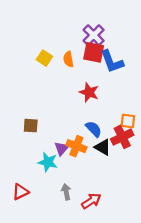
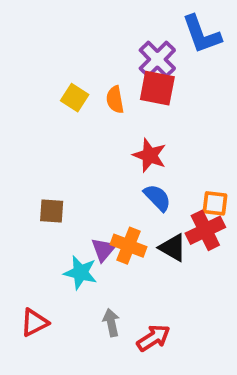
blue L-shape: (112, 62) -> (202, 34), moved
blue semicircle: (94, 129) -> (157, 198), moved

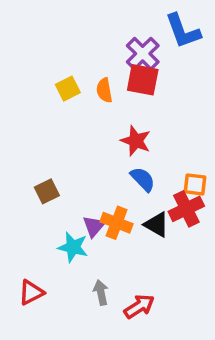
yellow square: (75, 98) -> (68, 89), turned 30
brown square: (52, 211) -> (47, 191), turned -30

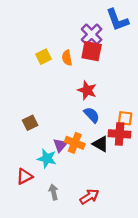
red cross: (186, 209) -> (120, 134), turned 30
red triangle: (31, 292) -> (24, 176), moved
gray arrow: (101, 292) -> (54, 192), moved

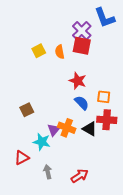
orange square: (125, 118) -> (104, 97), moved

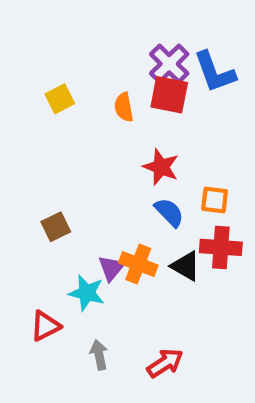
blue L-shape: (105, 18) -> (215, 72), moved
yellow square: (39, 51) -> (60, 99), moved

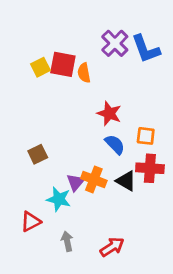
red square: (169, 95) -> (63, 64), moved

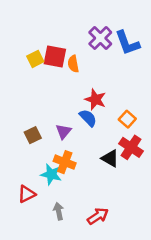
orange square: (146, 136) -> (127, 119), turned 35
blue semicircle: (115, 144) -> (88, 118), moved
red cross: (150, 168) -> (131, 147), turned 30
orange cross: (94, 179) -> (65, 162), moved
purple triangle: (76, 182) -> (63, 131), moved

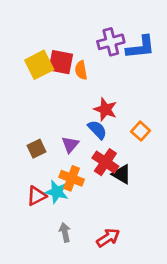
purple cross: (100, 38) -> (111, 42), turned 30
blue L-shape: (127, 43) -> (141, 47), turned -76
yellow square: (35, 59) -> (39, 65), size x1.5
red cross: (131, 147) -> (105, 162), moved
red triangle: (27, 194) -> (36, 196), moved

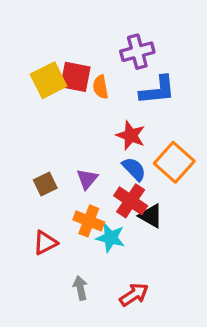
blue L-shape: (141, 47) -> (157, 90), moved
blue semicircle: (97, 130) -> (134, 169), moved
orange square: (141, 131) -> (174, 162), size x1.6
cyan star: (57, 192) -> (111, 238), moved

